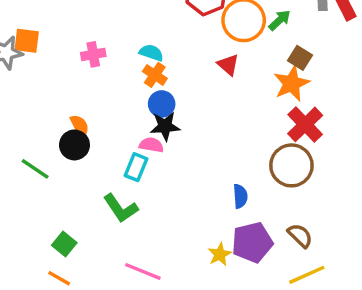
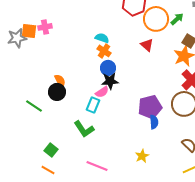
pink cross: (93, 54) -> (45, 27), moved
pink semicircle: (151, 145) -> (102, 92), turned 136
purple pentagon: (252, 242) -> (150, 107), moved

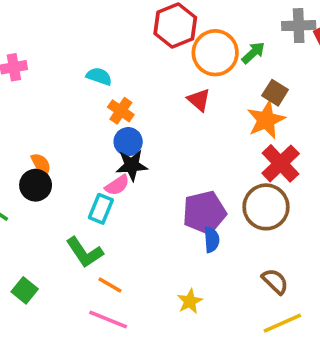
cyan semicircle: (102, 38) -> (99, 76), moved
orange line: (48, 170) -> (110, 285), moved

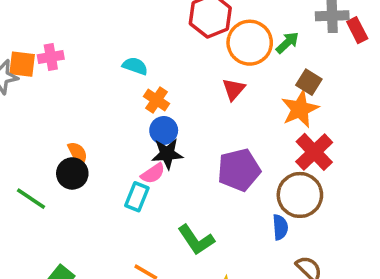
red triangle: (199, 100) -> (234, 89), turned 30
purple pentagon: (204, 212) -> (239, 170), moved
blue semicircle: (212, 240) -> (280, 227), moved
green L-shape: (85, 252) -> (196, 240), moved

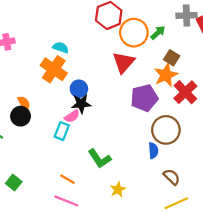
red triangle: (234, 89) -> (124, 62), size x1.5
orange cross: (157, 100) -> (54, 69), moved, size x1.6
red cross: (314, 152) -> (185, 92), moved
purple pentagon: (239, 170) -> (144, 98), moved

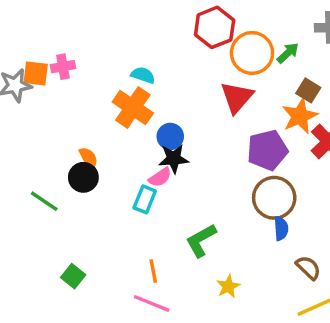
brown circle: (166, 130) -> (274, 198), moved
green L-shape: (100, 159) -> (201, 240), turned 95
orange line: (67, 179) -> (153, 271), turned 49

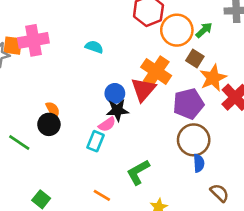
pink cross: (63, 67) -> (33, 40), size x1.6
brown square: (308, 90) -> (195, 59), moved
red triangle: (237, 97) -> (143, 90), moved
orange cross: (133, 107) -> (156, 71), moved
orange line: (153, 271) -> (102, 195), turned -48

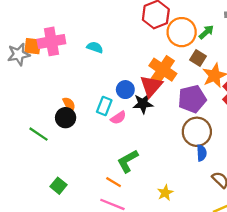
cyan semicircle: (94, 47) -> (95, 47), moved
black star: (117, 110) -> (143, 104), moved
cyan rectangle: (95, 141) -> (104, 106), moved
green L-shape: (138, 172) -> (128, 161), moved

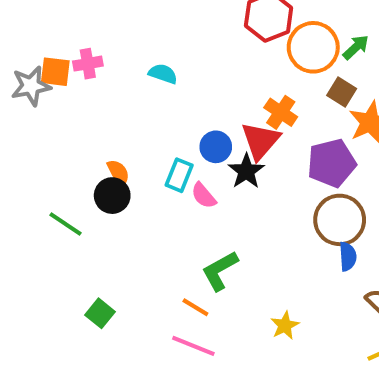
pink cross: (51, 41) -> (88, 64), size x0.6
orange cross: (163, 70) -> (281, 112), size x0.7
black star: (143, 104) -> (246, 171), turned -30
pink semicircle: (118, 118) -> (204, 196), turned 84

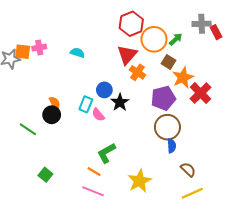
red triangle: (260, 141) -> (127, 55), moved
yellow star: (285, 325) -> (140, 181), size x1.6

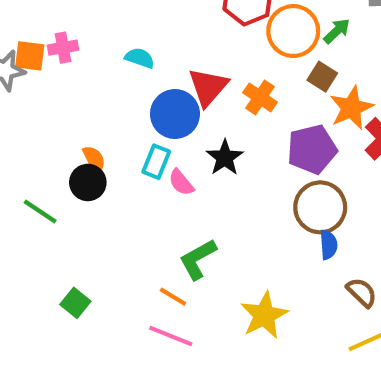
red triangle: (127, 55) -> (208, 87), moved
blue circle: (104, 90) -> (175, 114), moved, size x1.5

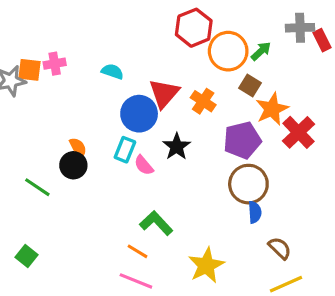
green L-shape: (198, 259) -> (156, 223), turned 76
green square: (75, 303) -> (26, 256), moved

